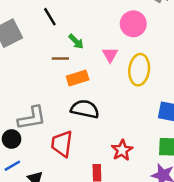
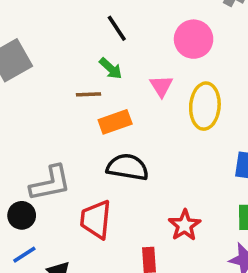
black line: (50, 17) -> (117, 28), moved

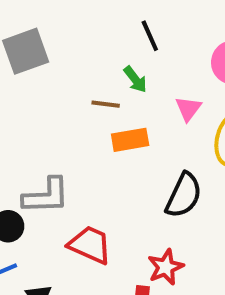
black semicircle: (127, 167) -> (184, 195), moved, turned 96
red trapezoid: (96, 219) -> (90, 245), turned 99
red star: (185, 225) -> (166, 267), moved

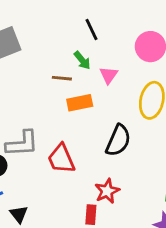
pink triangle: (188, 109) -> (109, 75), moved
red trapezoid: (90, 245) -> (61, 159), moved, turned -136

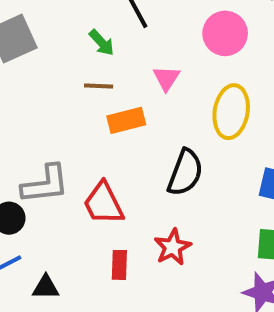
green arrow: (82, 60) -> (102, 43), moved
black triangle: (19, 214) -> (46, 287), turned -48
red rectangle: (91, 215) -> (119, 265), moved

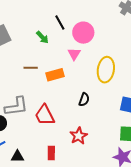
pink circle: (225, 33) -> (83, 33), moved
brown line: (99, 86) -> (31, 68), moved
black semicircle: (185, 173) -> (84, 100), size x0.6
red rectangle: (119, 265) -> (51, 153), moved

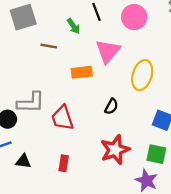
pink circle: (83, 33) -> (134, 17), moved
pink triangle: (74, 54) -> (108, 51), size x1.6
brown line: (31, 68) -> (49, 46), moved
red star: (79, 136) -> (115, 150), moved, size x1.4

